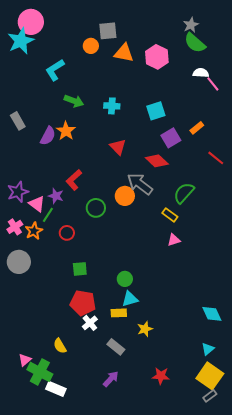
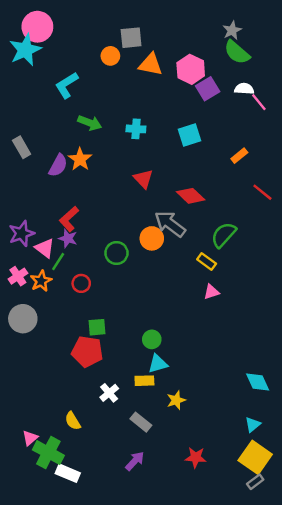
purple square: (171, 138) -> (208, 89), moved
red L-shape: (74, 180) -> (69, 219), moved
red pentagon: (83, 303) -> (87, 352), moved

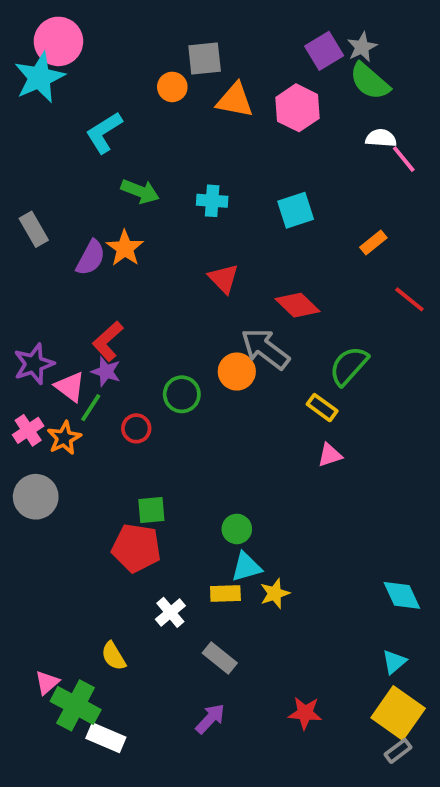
purple square: (208, 89) -> (324, 51), moved
red circle: (81, 283) -> (136, 428), moved
yellow star: (176, 400) -> (275, 593), moved

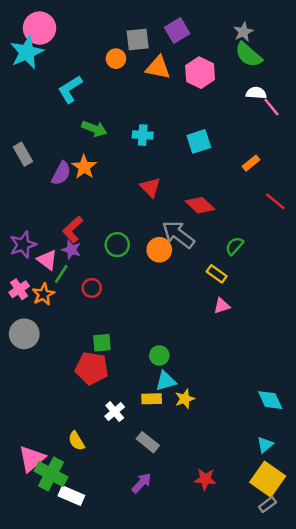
purple square: (324, 51) -> (177, 31), moved
green semicircle: (349, 366) -> (234, 246), size x0.7
green circle: (182, 394) -> (117, 245), moved
pink triangle: (47, 683) -> (32, 459), size x1.6

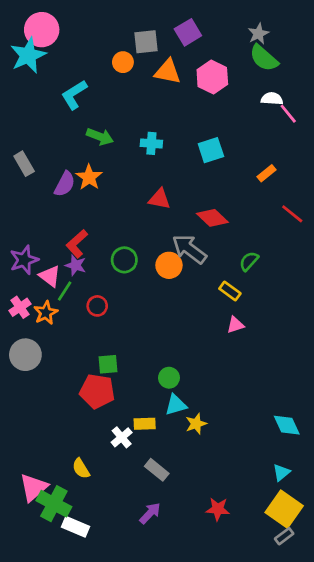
red triangle: (150, 187) -> (160, 199), turned -35
yellow rectangle: (152, 399) -> (145, 424), moved

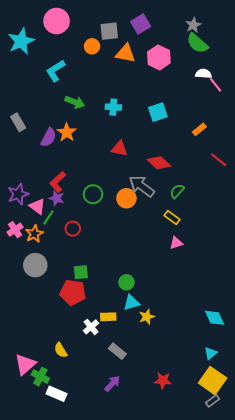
pink circle: (42, 30) -> (57, 21), moved
green semicircle: (249, 261) -> (177, 191), moved
gray circle: (25, 355) -> (35, 265), moved
green cross: (54, 504) -> (40, 377), size x0.7

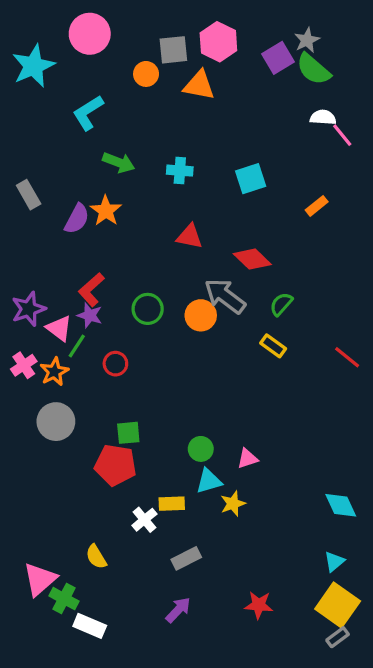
purple square: (141, 24) -> (278, 58), moved
pink hexagon: (159, 57) -> (218, 42), moved
red line: (219, 160) -> (347, 357), moved
pink triangle: (176, 243) -> (247, 459), moved
gray rectangle: (117, 351) -> (186, 558), turned -66

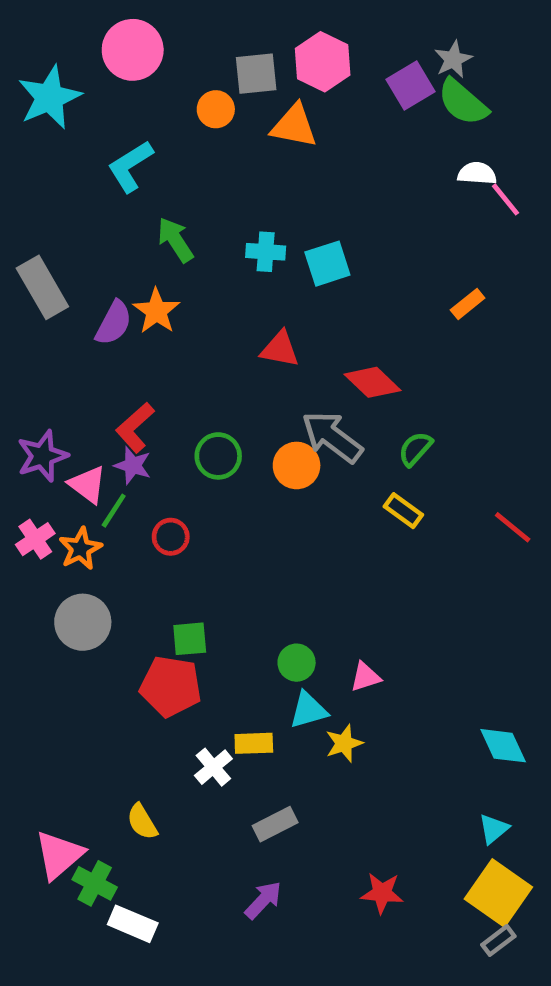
green arrow: (119, 162) -> (175, 240), turned -144
cyan square: (251, 179) -> (327, 264), moved
gray rectangle: (29, 195) -> (42, 287), size x1.4

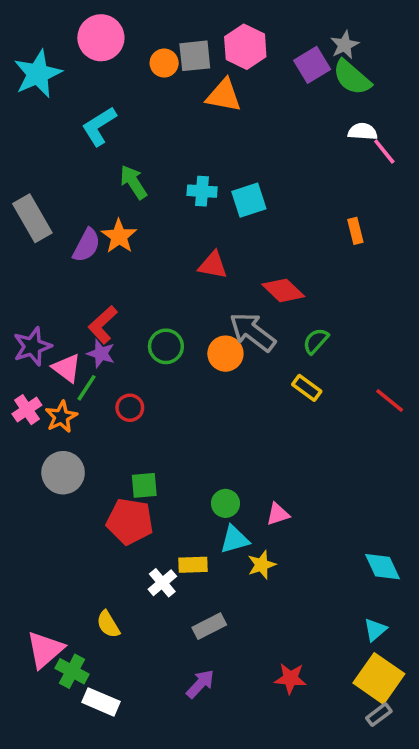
orange circle: (216, 109) -> (164, 63), moved
orange rectangle: (468, 304) -> (355, 231), turned -65

